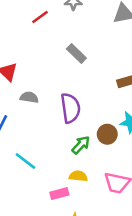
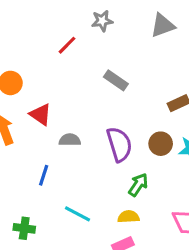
brown circle: (107, 134) -> (161, 144), moved
yellow semicircle: (78, 176) -> (128, 217), moved

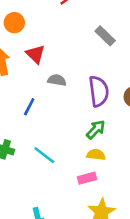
green arrow: (138, 185) -> (96, 130), moved
cyan line: (78, 214) -> (44, 155), moved

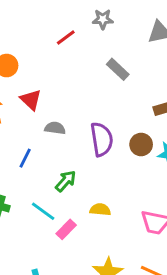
gray rectangle: (105, 36) -> (118, 69), moved
green arrow: (96, 130) -> (66, 181), moved
pink rectangle: (87, 178) -> (66, 229), moved, turned -30

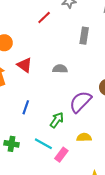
gray rectangle: (118, 69) -> (84, 36), turned 63
gray semicircle: (55, 128) -> (60, 69), moved
purple semicircle: (102, 139) -> (80, 102), moved, turned -120

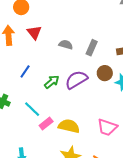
gray rectangle: (84, 36) -> (92, 48), moved
green arrow: (57, 120) -> (52, 82), moved
yellow semicircle: (84, 137) -> (69, 126), moved, size x1.5

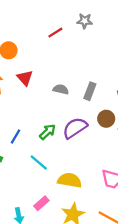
blue line: (25, 71) -> (16, 137), moved
cyan line: (32, 109) -> (39, 162), moved
pink rectangle: (46, 123) -> (41, 203), moved

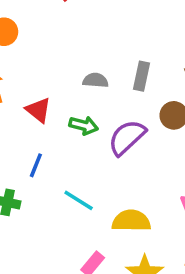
red triangle: (25, 78) -> (38, 110), moved
green arrow: (47, 132) -> (84, 125), moved, turned 66

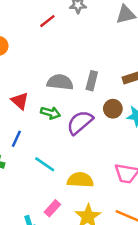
gray semicircle: (95, 80) -> (60, 82), size x1.5

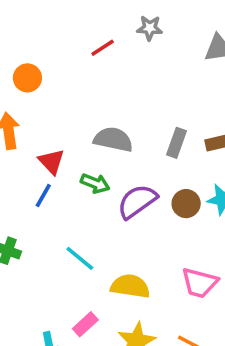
gray rectangle: (92, 81) -> (177, 143), moved
brown circle: (113, 109) -> (186, 204), moved
blue line: (16, 139) -> (43, 195), moved

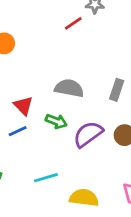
red line: (103, 48) -> (73, 23), moved
blue line: (43, 195) -> (18, 131), turned 36
cyan line: (80, 258) -> (46, 178), turned -55

